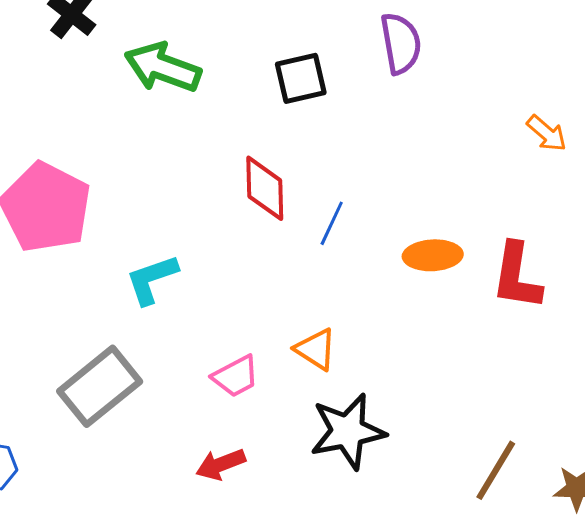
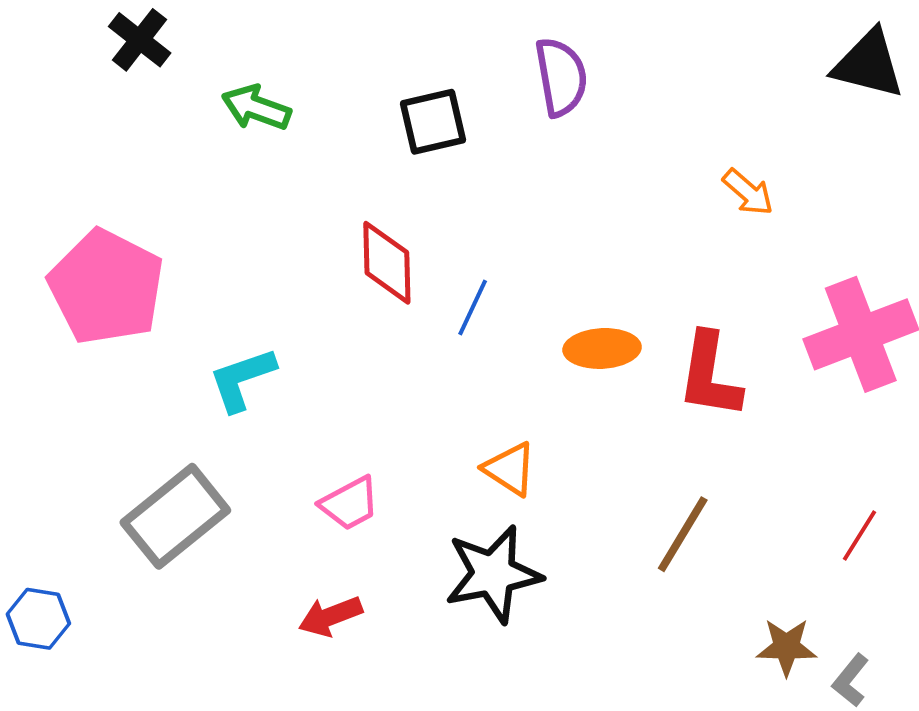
green arrow: (163, 67) -> (256, 108), size x0.7
orange triangle: (316, 349) -> (510, 469), moved
brown line: (496, 470) -> (683, 534), moved

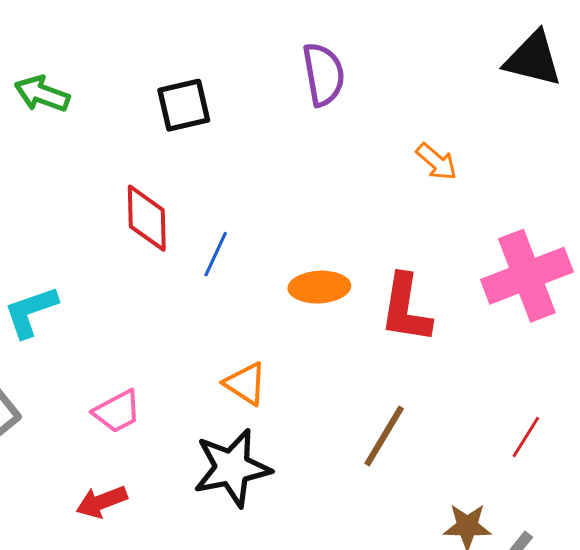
purple semicircle: (561, 77) -> (323, 74), moved

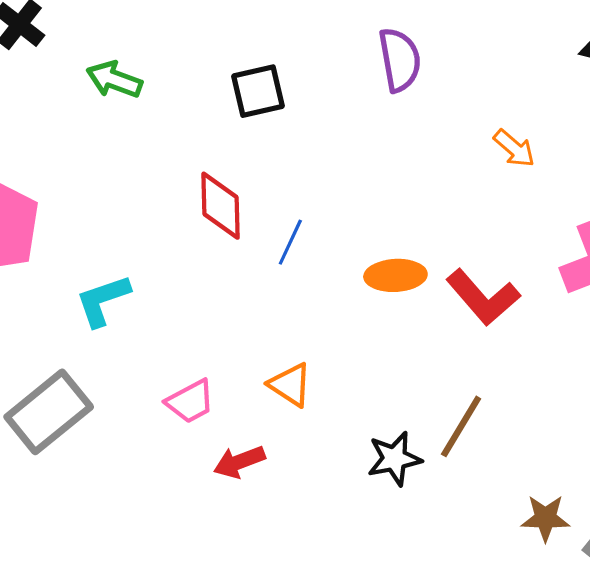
red L-shape: (406, 309) -> (483, 297), turned -50
orange triangle: (245, 384) -> (290, 385), moved
black star: (232, 468) -> (394, 459), moved, size x0.7
red arrow: (102, 502) -> (239, 462), moved

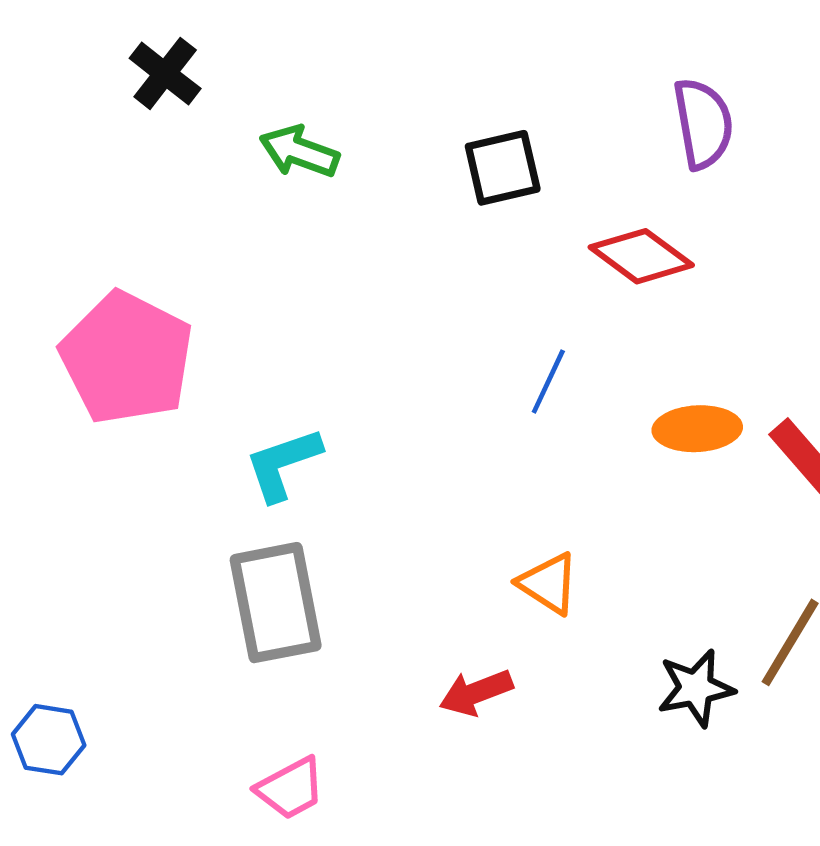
red diamond: (221, 206) -> (641, 256), moved, turned -52
pink trapezoid: (190, 401) -> (290, 788), moved
gray rectangle: (49, 412) -> (276, 603), moved, turned -62

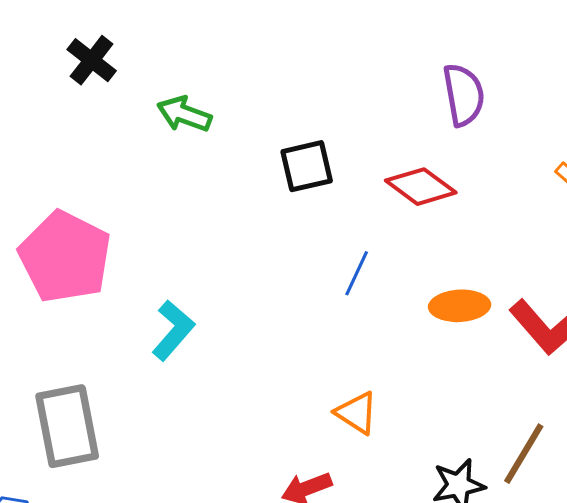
black square: (503, 168) -> (307, 166), moved
cyan L-shape: (283, 464) -> (173, 330), turned 150
gray rectangle: (276, 603) -> (67, 426), moved

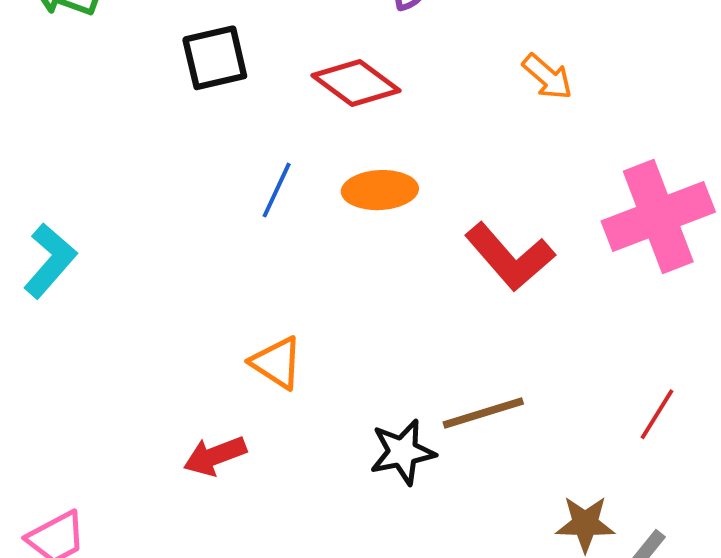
orange ellipse: (460, 306) -> (380, 190), moved
brown line: (524, 454) -> (483, 413), turned 42

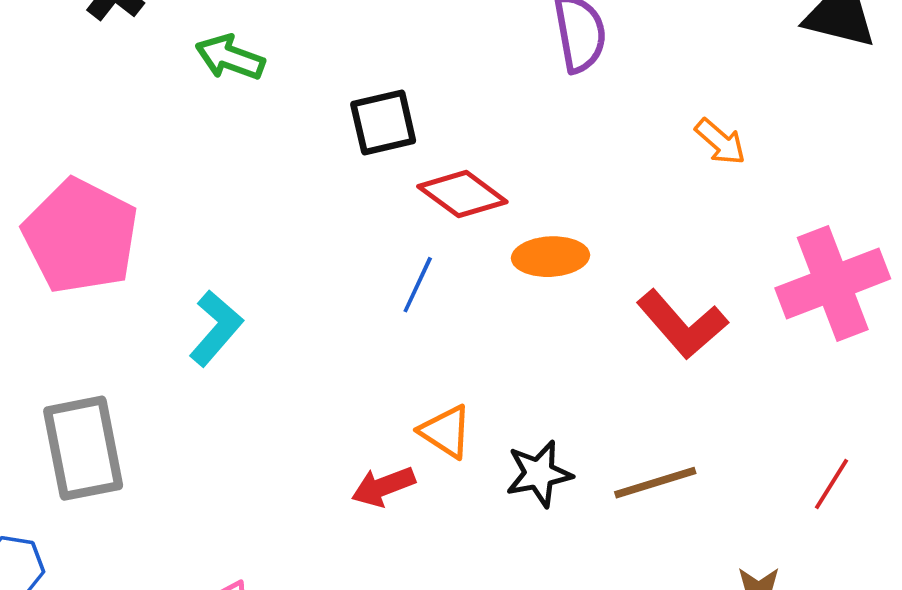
red diamond: (356, 83) -> (462, 194), moved
blue line: (277, 190) -> (418, 285), moved
black star: (403, 452) -> (539, 474), moved
red arrow: (215, 456) -> (383, 486), moved

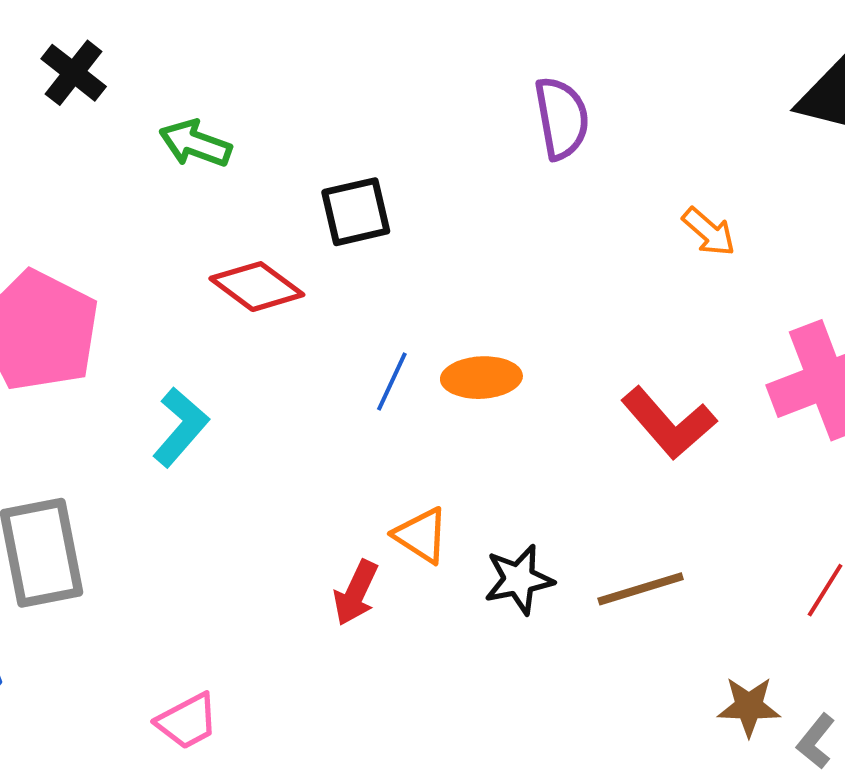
red diamond: (462, 194) -> (257, 287), moved
orange ellipse: (550, 257) -> (481, 378), moved
red arrow: (383, 486) -> (356, 593), turned -44

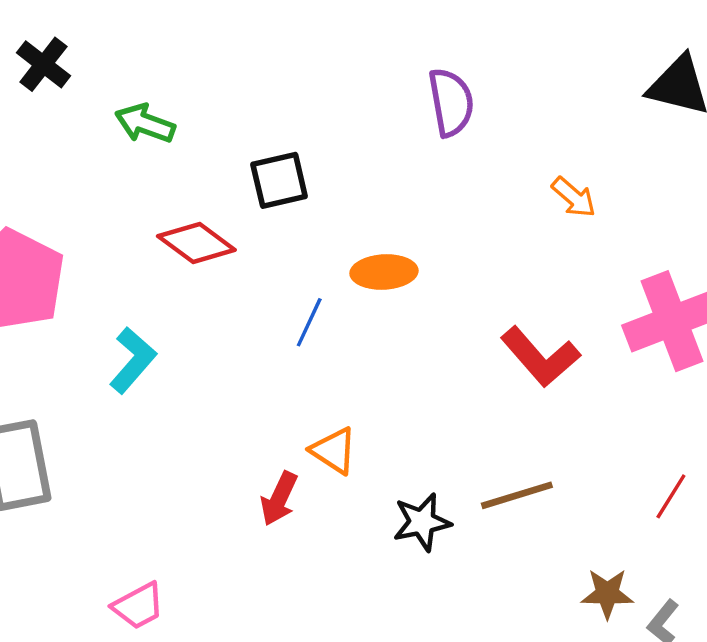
orange ellipse: (481, 378) -> (384, 272), moved
black star: (519, 579) -> (422, 522), moved

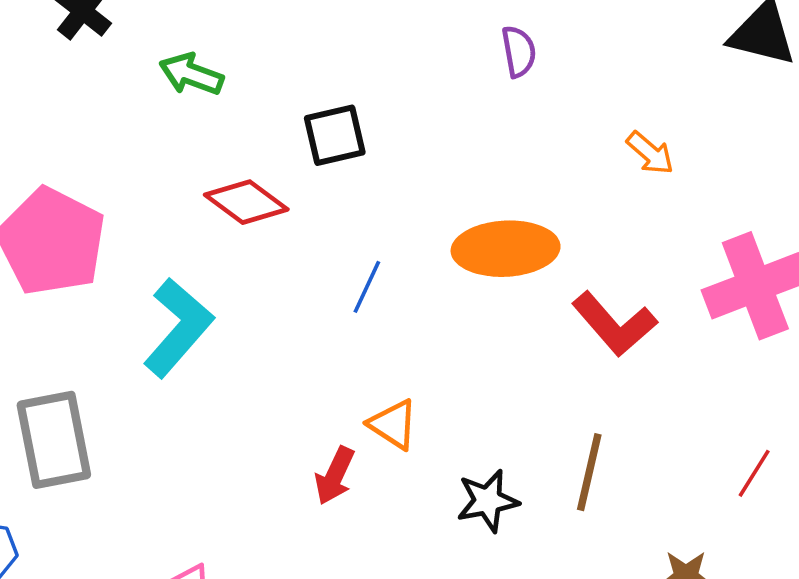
purple semicircle: (451, 102) -> (519, 52), size x0.7
orange ellipse: (384, 272) -> (506, 249), moved, size x1.5
cyan L-shape: (133, 360) -> (178, 328), size x1.4
brown line: (517, 495) -> (589, 472), turned -60

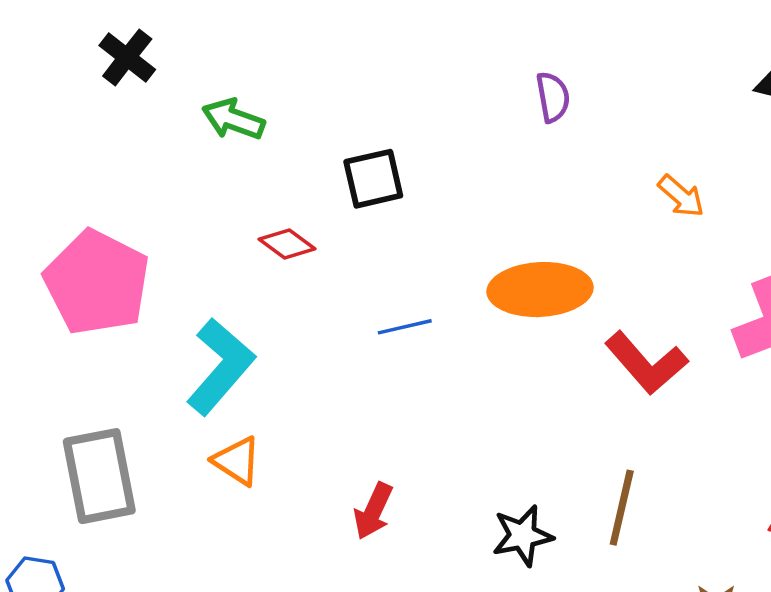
red diamond: (246, 202) -> (287, 244), size x0.7
blue line: (367, 287) -> (405, 327), turned 52
orange triangle: (393, 424) -> (237, 461), moved

